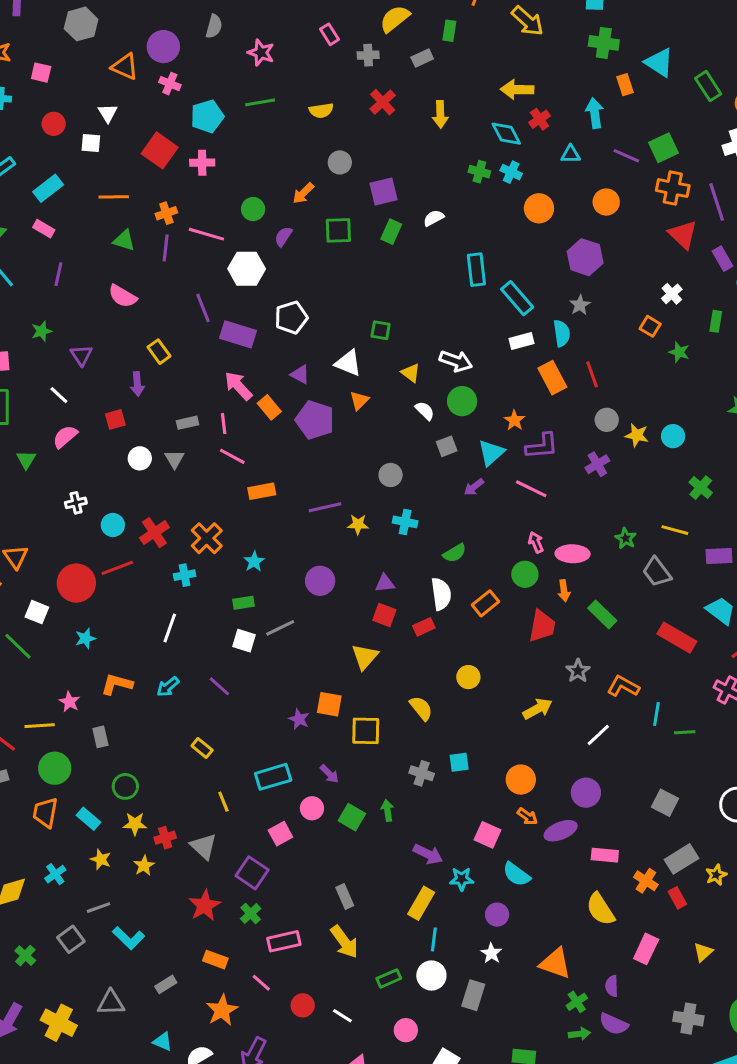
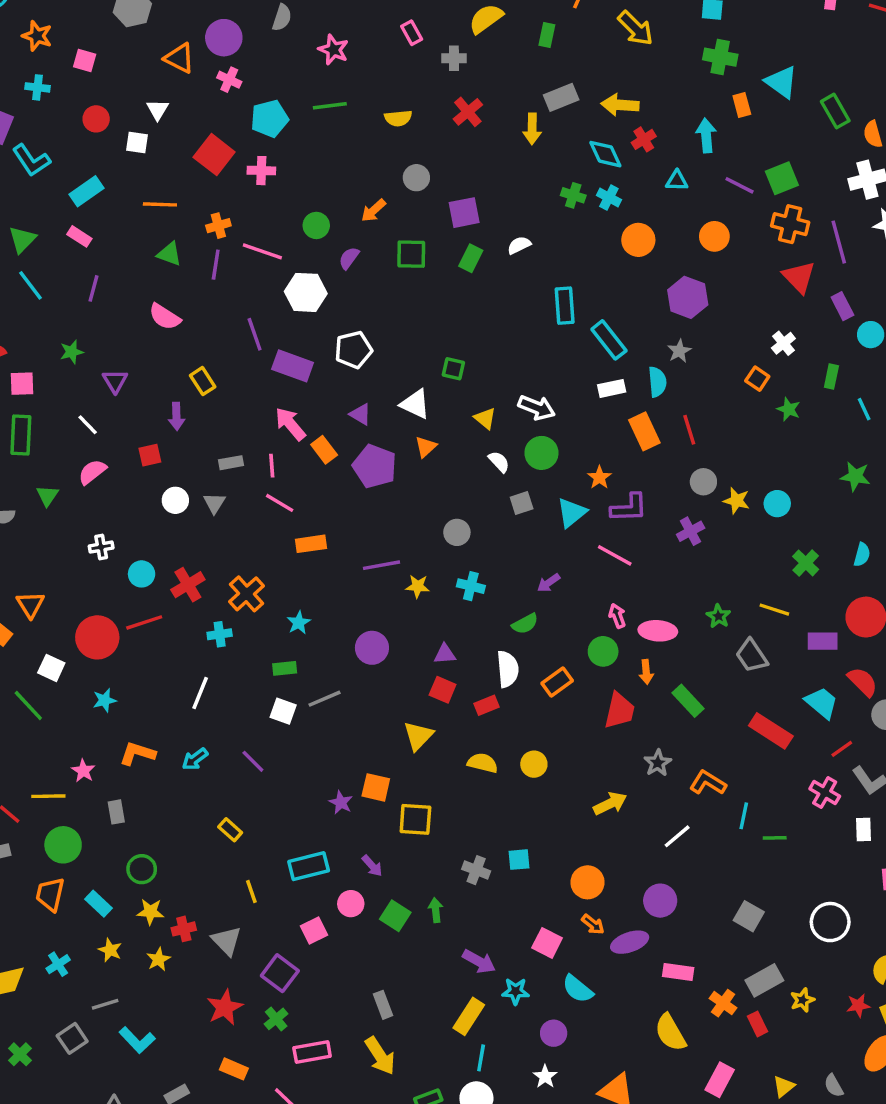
gray rectangle: (422, 58) -> (561, 97), moved, size x1.4
purple arrow: (474, 487) -> (549, 583), moved
yellow semicircle: (421, 708) -> (483, 763), moved, turned -40

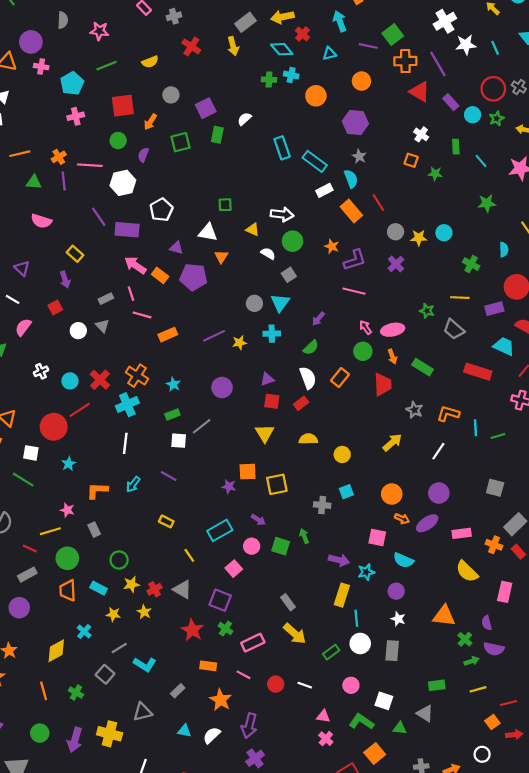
red square: (214, 155) -> (123, 106), moved, turned -30
cyan triangle: (572, 513) -> (280, 303), moved
cyan cross: (220, 634) -> (127, 405), size x1.5
yellow circle: (534, 764) -> (342, 454), moved

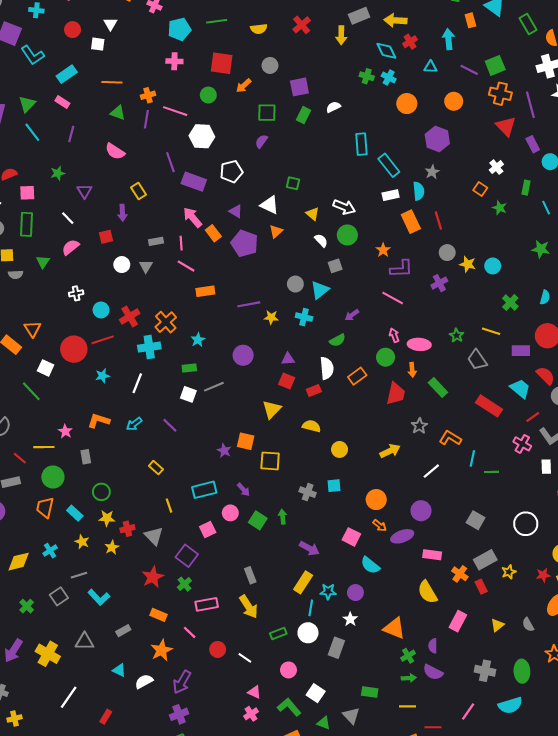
purple semicircle: (143, 155) -> (261, 141), moved
cyan star: (69, 464) -> (102, 376), moved
cyan star: (366, 572) -> (328, 591), moved

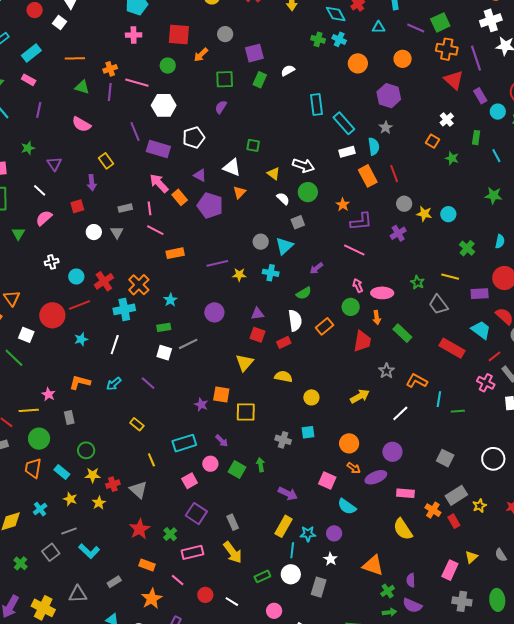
white square: (98, 44) -> (59, 23), turned 32
purple square: (187, 556) -> (196, 514), moved
pink rectangle: (458, 621) -> (450, 570), moved

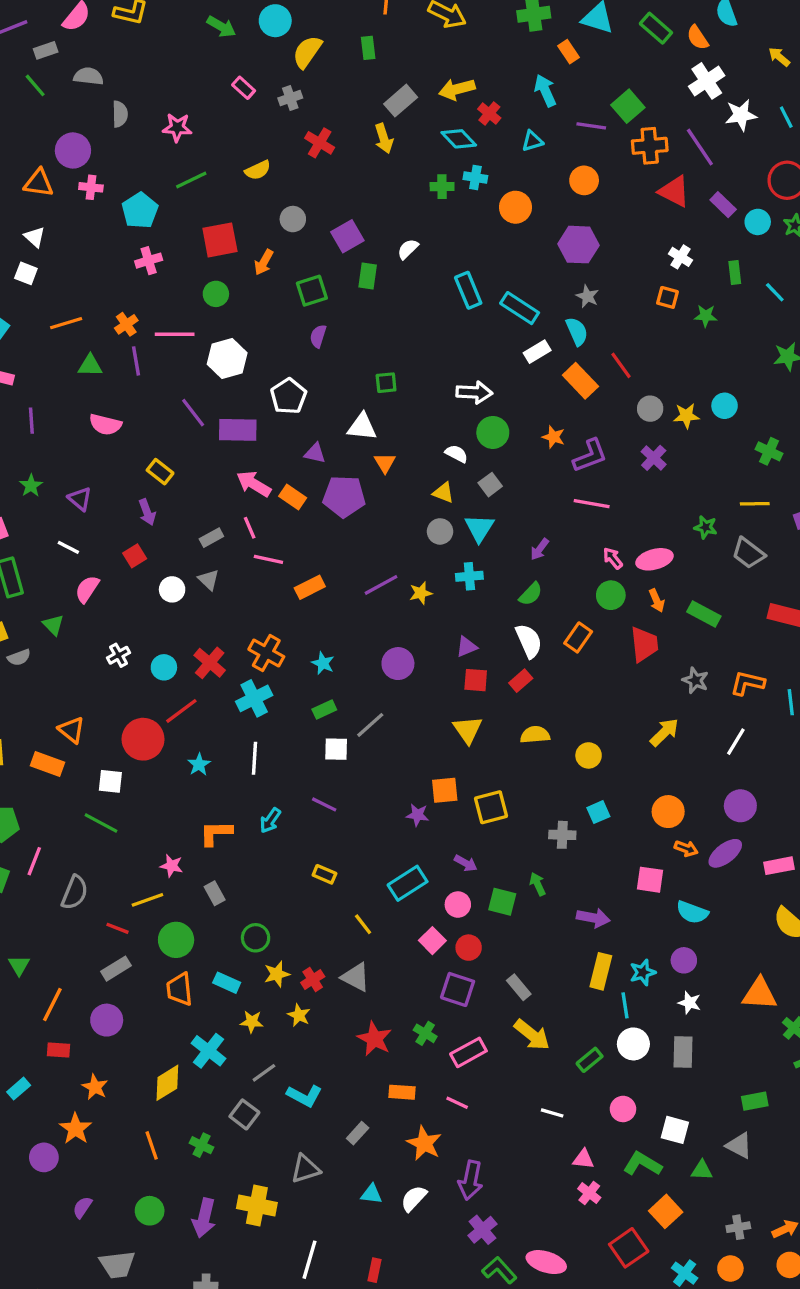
yellow triangle: (273, 174) -> (443, 493), moved
cyan cross: (40, 509) -> (208, 1051), size x1.5
red circle: (205, 595) -> (469, 948), moved

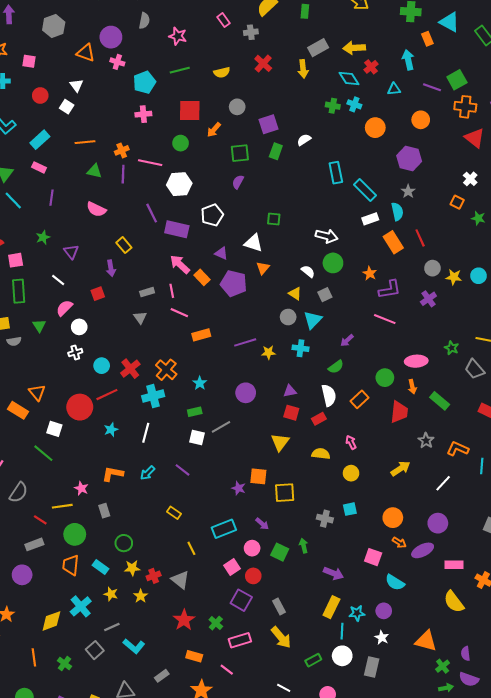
pink arrow: (613, 558) -> (351, 442), moved
white circle: (172, 589) -> (79, 327), moved

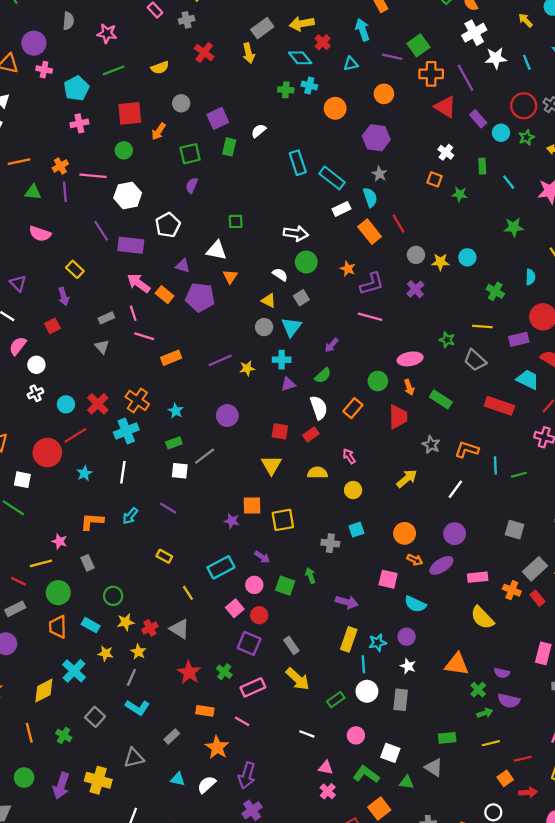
purple triangle: (290, 391) -> (288, 384), moved
gray line: (112, 627) -> (131, 677), moved, turned -35
purple semicircle: (466, 654) -> (502, 673), turned -64

